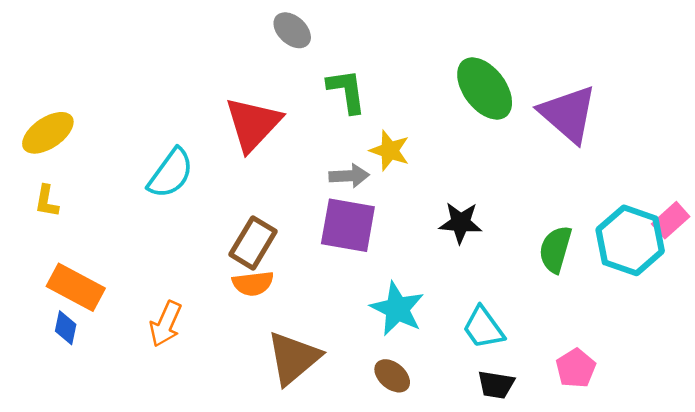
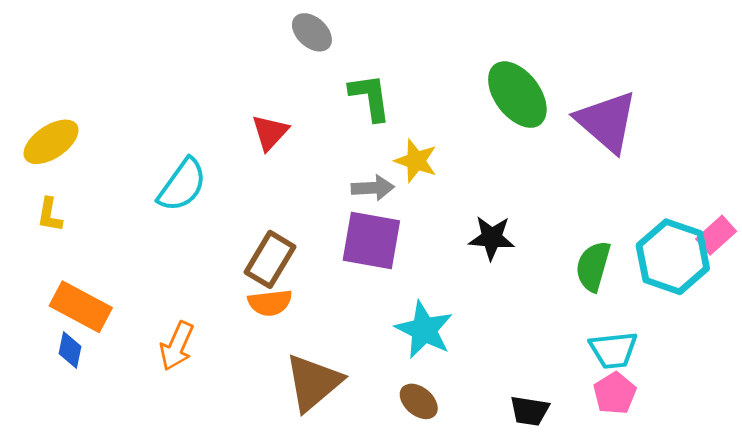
red triangle: (253, 124) -> (270, 132), size x0.6
cyan trapezoid: (483, 328) -> (613, 350), moved, turned -60

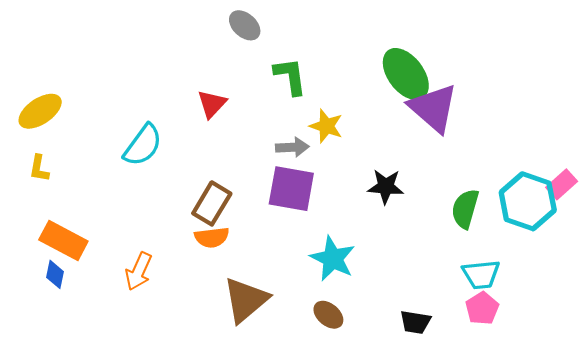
purple triangle: (607, 122) -> (433, 108), moved

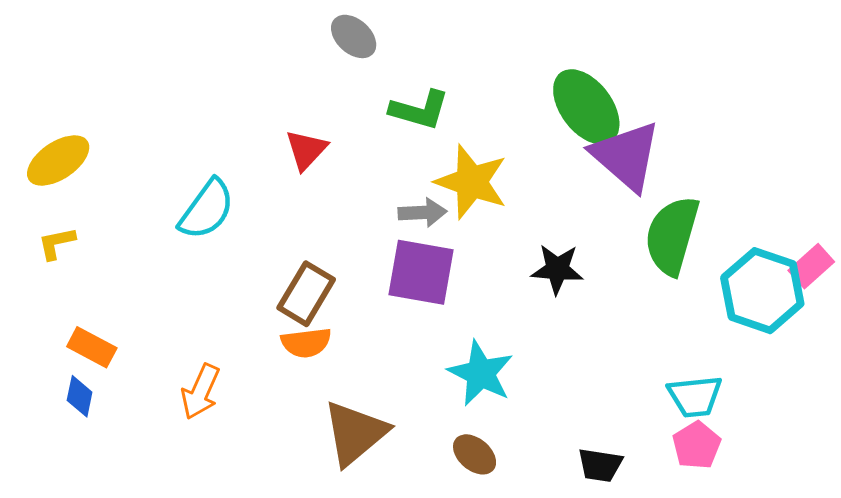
green L-shape: (290, 76) -> (419, 110), turned 114
yellow star: (326, 126) -> (471, 182), size x1.5
yellow L-shape: (39, 168) -> (57, 243), turned 68
green semicircle: (465, 209) -> (672, 235), moved, size x1.4
orange rectangle: (63, 241) -> (92, 347), size x0.7

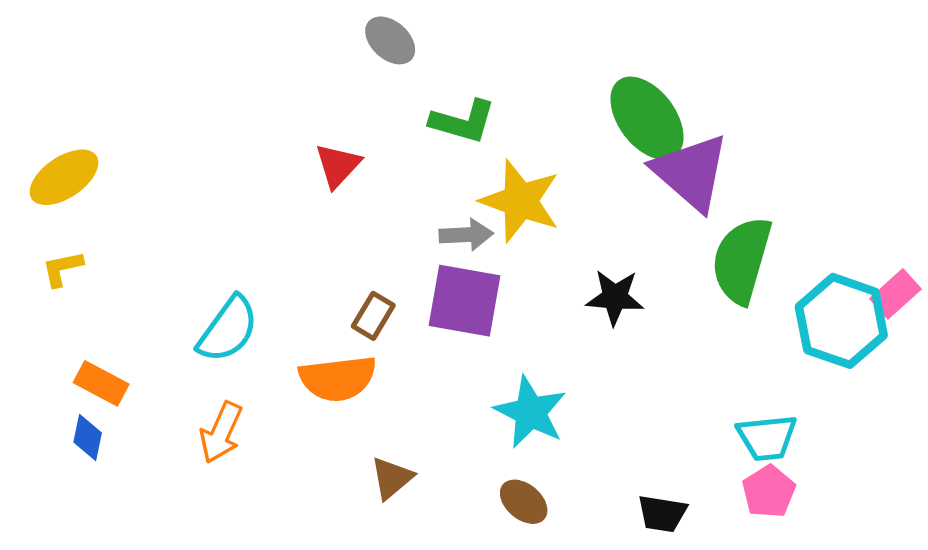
cyan semicircle: (207, 209) -> (228, 329), moved
brown rectangle: (306, 294) -> (373, 316), moved, size x0.7
orange semicircle: (306, 343) -> (338, 378), size x1.4
brown triangle: (355, 433) -> (392, 478), size x0.6

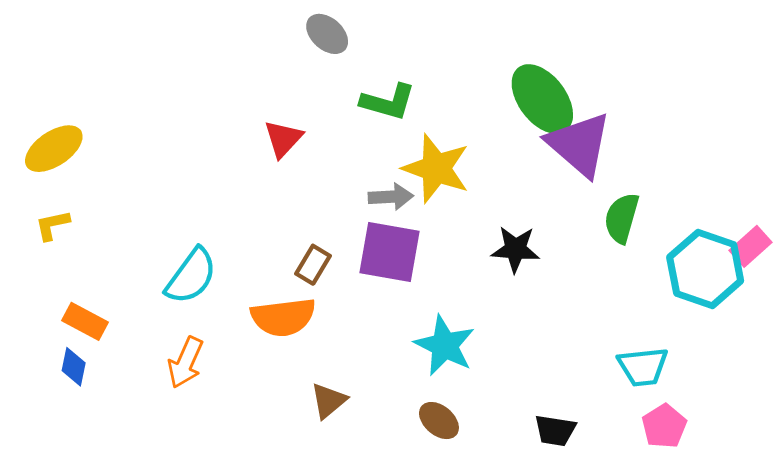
green semicircle: (742, 260) -> (622, 218), size x0.7
pink pentagon: (769, 492) -> (664, 426), moved

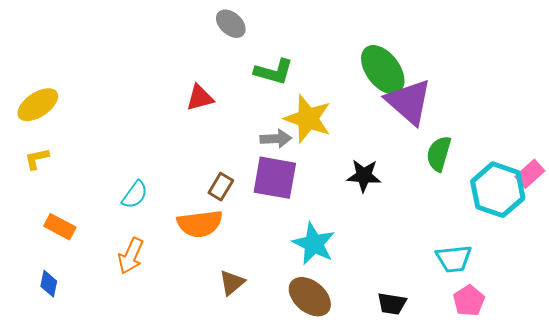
red triangle: (283, 139) -> (200, 98), turned 32
cyan semicircle: (191, 276) -> (135, 195), size x0.7
blue diamond: (74, 367) -> (49, 284), moved
brown ellipse: (439, 421) -> (310, 297), size x1.5

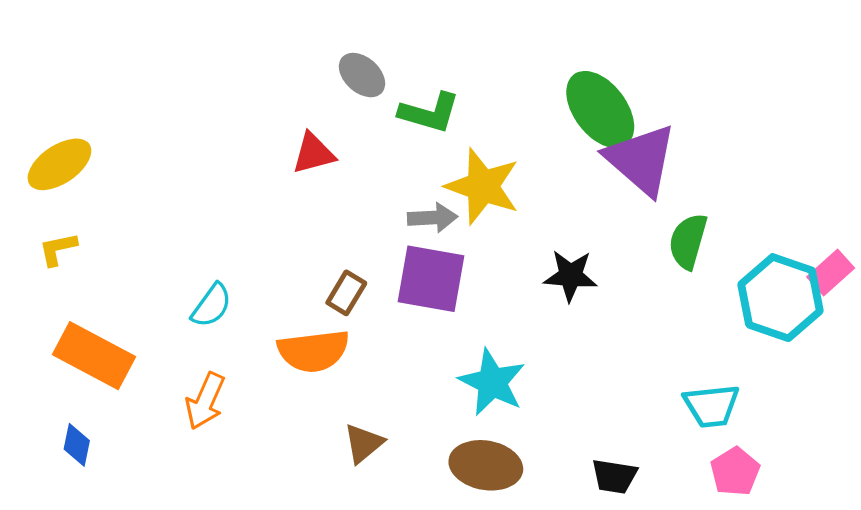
gray ellipse: (231, 24) -> (362, 75), moved
orange rectangle: (60, 227) -> (94, 356), size x1.6
brown ellipse: (310, 297) -> (486, 465), turned -30

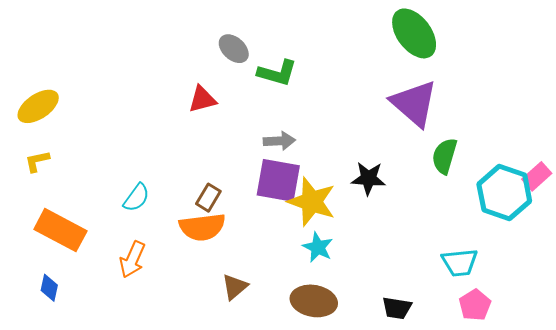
green ellipse: (600, 110) -> (414, 33), moved
yellow star: (483, 186) -> (312, 202), moved
brown rectangle: (346, 293) -> (208, 198), moved
cyan star: (492, 382) -> (318, 247), size x0.7

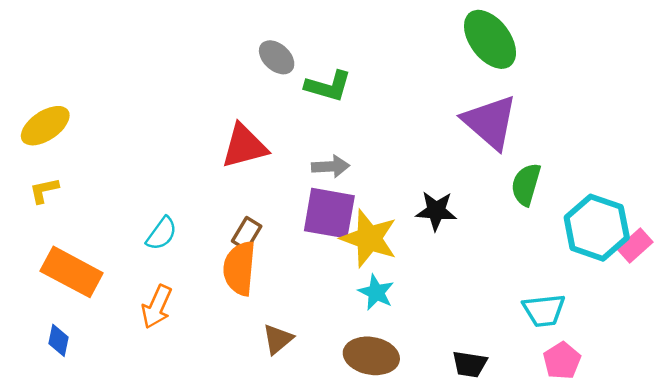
red triangle: (202, 99) -> (244, 146), moved, size x1.4
pink rectangle: (537, 176) -> (635, 246), moved
orange semicircle: (202, 227) -> (239, 268), turned 102

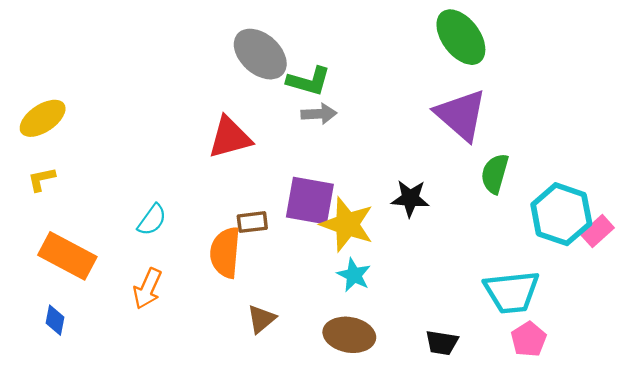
gray ellipse: (277, 57) -> (260, 54), size x1.6
gray arrow: (331, 166) -> (319, 114), moved
brown rectangle: (247, 234) -> (252, 222), moved, turned 52
cyan trapezoid: (544, 310) -> (512, 292), size x1.4

